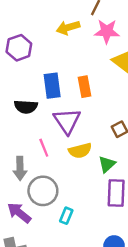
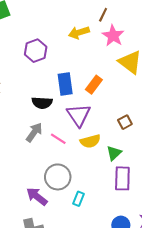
pink star: (107, 31) -> (113, 36), turned 30
orange rectangle: (85, 87) -> (94, 85), turned 48
pink line: (44, 148) -> (58, 139), turned -35
gray arrow: (20, 168) -> (34, 132), moved, turned -144

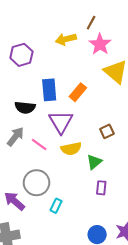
purple rectangle: (122, 178) -> (101, 188), size x0.6

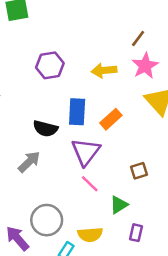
yellow arrow: (66, 39) -> (104, 70), moved
pink line: (39, 144) -> (90, 184), moved
yellow semicircle: (71, 149) -> (90, 235), moved
purple rectangle: (101, 188) -> (136, 233), moved

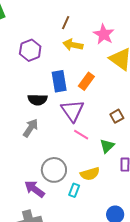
brown line: (138, 39) -> (66, 23), moved
yellow arrow: (104, 70) -> (73, 45), turned 30

